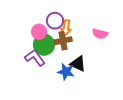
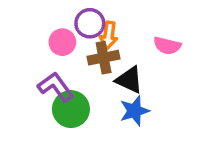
green circle: (44, 45) -> (71, 109), moved
black triangle: (78, 64) -> (129, 80), moved
blue star: (66, 72) -> (134, 111), moved, turned -30

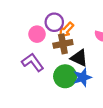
orange arrow: (109, 35) -> (66, 30), turned 35
green circle: (71, 109) -> (65, 76), moved

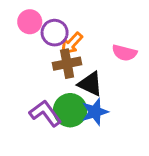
pink circle: (37, 34) -> (30, 22), moved
purple L-shape: (33, 62) -> (45, 113), moved

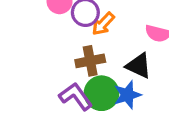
brown cross: (67, 64) -> (90, 61), moved
black triangle: (90, 84) -> (139, 66), moved

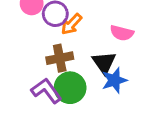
black triangle: (139, 66) -> (104, 63), turned 30
blue star: (127, 95) -> (114, 80), moved

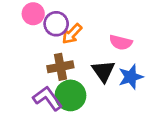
blue star: (114, 80) -> (131, 77), moved

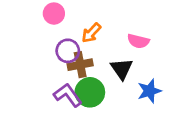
purple circle: (56, 24) -> (68, 51), moved
blue star: (131, 77) -> (149, 91), moved

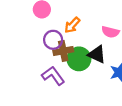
black triangle: (122, 69) -> (97, 54), turned -30
green circle: (90, 92) -> (79, 59), moved

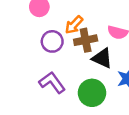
brown cross: (63, 51) -> (86, 40), moved
green circle: (79, 59) -> (92, 93), moved

